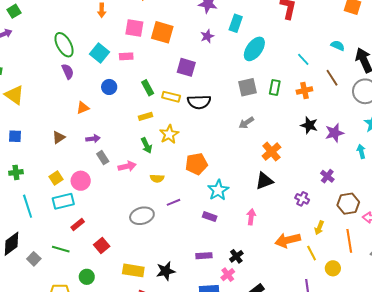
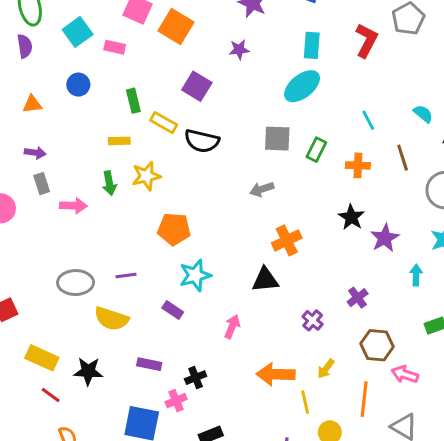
cyan rectangle: (236, 23) -> (312, 45), moved, turned -30
purple star: (334, 133) -> (385, 238), turned -30
yellow semicircle: (157, 178) -> (111, 319), moved, size x1.6

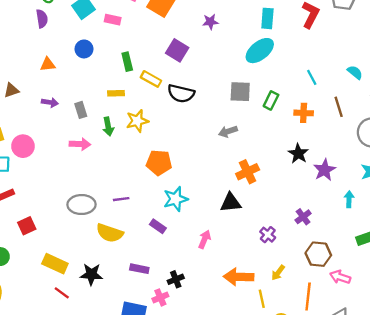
gray rectangle: (42, 184) -> (81, 110), moved

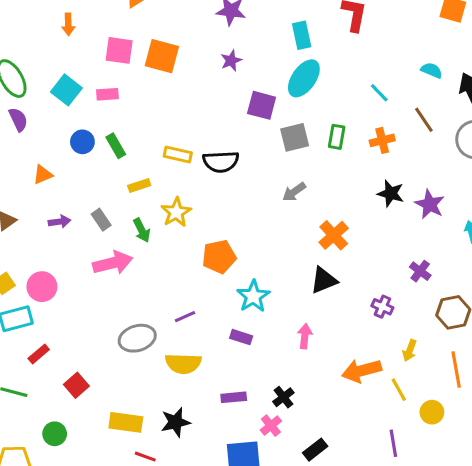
purple square: (177, 50) -> (262, 105), moved
green rectangle: (127, 62) -> (116, 146), moved
pink arrow: (80, 144) -> (113, 263), size x1.4

